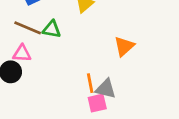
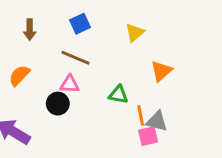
green triangle: (52, 29) -> (118, 95), moved
orange triangle: (124, 46) -> (161, 71), moved

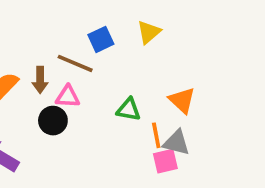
blue square: (80, 24) -> (101, 39), moved
brown arrow: (30, 30) -> (40, 80), moved
orange triangle: (161, 71) -> (182, 100), moved, turned -35

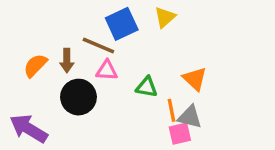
blue square: (101, 39) -> (122, 24), size x1.4
pink triangle: (68, 97) -> (107, 70), moved
black circle: (53, 121) -> (78, 97), size x1.4

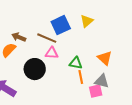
brown arrow: (67, 60) -> (19, 37), moved, turned 112
orange line: (172, 110) -> (81, 77), moved

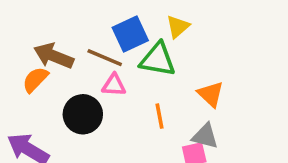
brown arrow: (19, 37) -> (54, 56), size x1.5
green triangle: (76, 63) -> (158, 59), moved, size x1.5
orange line: (81, 77) -> (160, 116), moved

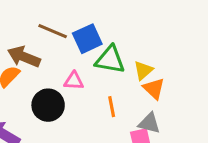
yellow triangle: (178, 27) -> (143, 70), moved
brown line: (105, 58) -> (53, 31), moved

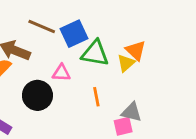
orange triangle: (154, 88) -> (136, 50), moved

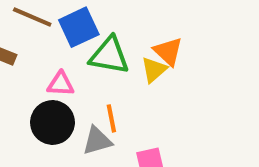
black circle: (37, 95) -> (52, 122), moved
gray triangle: (132, 112) -> (97, 141), moved, turned -30

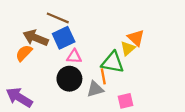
blue square: (79, 27) -> (64, 38), moved
green triangle: (109, 56) -> (113, 62), moved

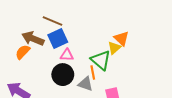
green triangle: (113, 62) -> (101, 60), turned 30
gray triangle: (95, 89) -> (85, 84), turned 35

